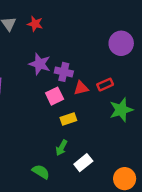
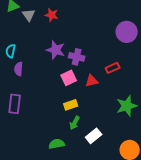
red triangle: (81, 88) -> (92, 81), moved
green star: (121, 110) -> (127, 106), moved
yellow rectangle: (68, 119) -> (71, 105), moved
green semicircle: (41, 172) -> (57, 144), turned -42

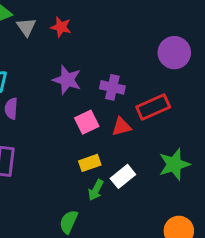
purple cross: (77, 57) -> (112, 87), moved
red rectangle: (113, 68) -> (153, 107), size x1.5
white rectangle: (94, 136) -> (123, 176), moved
green semicircle: (57, 144) -> (69, 222), turned -56

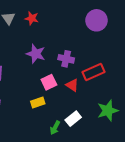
purple circle: (174, 53) -> (97, 20), moved
red triangle: (121, 127) -> (72, 85), turned 48
yellow rectangle: (90, 163) -> (38, 102), moved

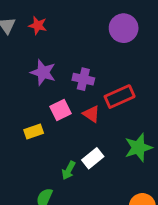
yellow rectangle: (38, 102) -> (34, 131), moved

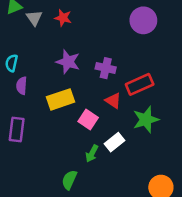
pink square: (61, 110) -> (88, 120), moved, turned -30
yellow rectangle: (34, 131) -> (61, 99), moved, size x1.5
green star: (138, 148) -> (146, 120), moved

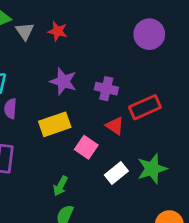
green star: (146, 120) -> (152, 169), moved
green arrow: (92, 153) -> (60, 186), moved

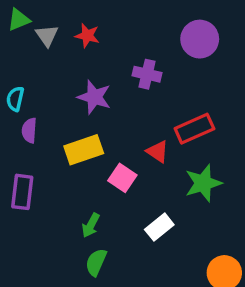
purple cross: (106, 89) -> (147, 74), moved
green star: (152, 169) -> (203, 183), moved
white rectangle: (116, 173) -> (159, 227), moved

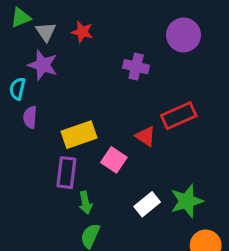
purple star: (94, 97) -> (43, 65), moved
green star: (203, 183) -> (187, 201), moved
purple rectangle: (22, 192) -> (66, 173), moved
green arrow: (91, 225) -> (85, 203), turned -40

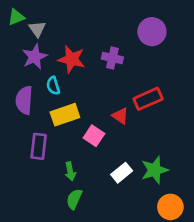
red star: (82, 32) -> (72, 59), moved, size x1.5
purple star: (43, 65) -> (35, 57), turned 30
cyan semicircle: (17, 89) -> (53, 86), moved, turned -30
purple semicircle: (30, 117) -> (24, 100), size x1.5
purple rectangle: (66, 173) -> (39, 146), moved

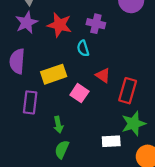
cyan semicircle: (53, 86) -> (83, 48), moved
red rectangle: (148, 99) -> (128, 91), moved, turned -50
white rectangle: (122, 173) -> (111, 141), moved, turned 36

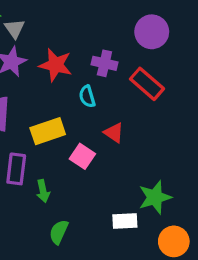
red rectangle: (128, 91) -> (147, 84), moved, turned -65
green arrow: (58, 125) -> (43, 191), moved

